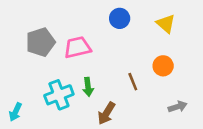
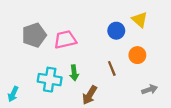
blue circle: (120, 18) -> (116, 31), moved
cyan cross: (59, 95) -> (50, 80), turned 30

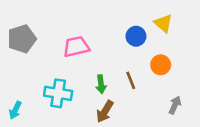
gray pentagon: (34, 35) -> (22, 39), moved
green arrow: (74, 73) -> (101, 84), moved
gray arrow: (150, 90) -> (175, 105), turned -48

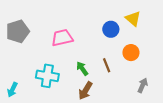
green arrow: (101, 84) -> (82, 68), turned 152

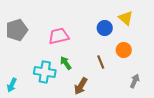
green arrow: (82, 68) -> (66, 63), moved

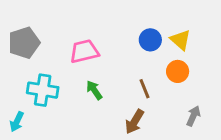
yellow triangle: (126, 18) -> (180, 40), moved
cyan cross: (45, 72) -> (43, 90), moved
brown arrow: (81, 86) -> (135, 122), moved

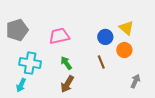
blue circle: (150, 40) -> (105, 37), moved
cyan arrow: (17, 122) -> (21, 85), moved
brown arrow: (135, 122) -> (67, 84), moved

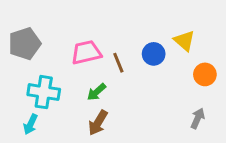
orange circle: (124, 50) -> (205, 74), moved
brown line: (101, 62) -> (118, 63), moved
green arrow: (66, 63) -> (96, 92), turned -96

